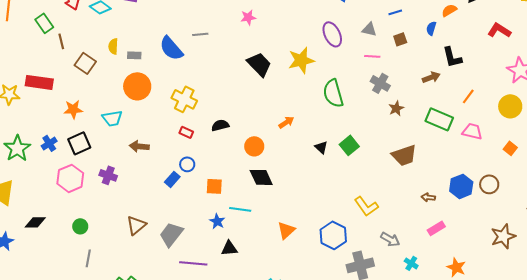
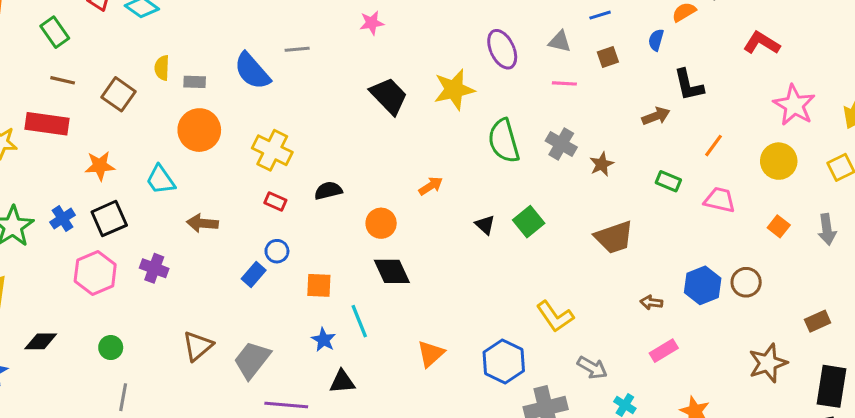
brown line: (61, 41) -> (63, 80), moved, turned -63
gray cross: (380, 83) -> (561, 144), moved
cyan trapezoid: (112, 118) -> (160, 180), turned 65
green rectangle: (439, 119) -> (668, 181), size x0.6
cyan line: (240, 209) -> (359, 321), turned 60

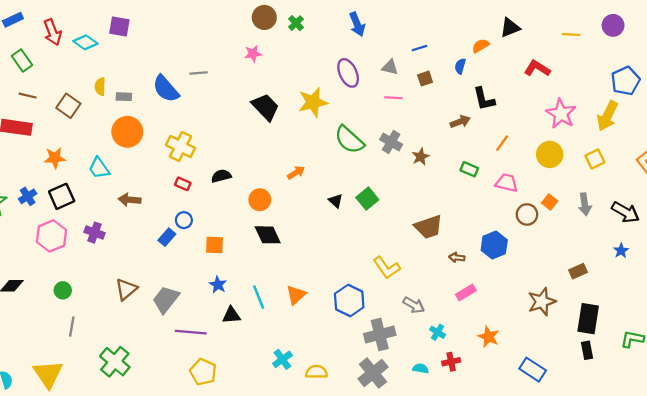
green semicircle: (504, 141) -> (349, 140), turned -32
brown trapezoid: (614, 237) -> (428, 227), moved
brown circle: (746, 282) -> (527, 214), moved
cyan line: (359, 321) -> (259, 297), moved

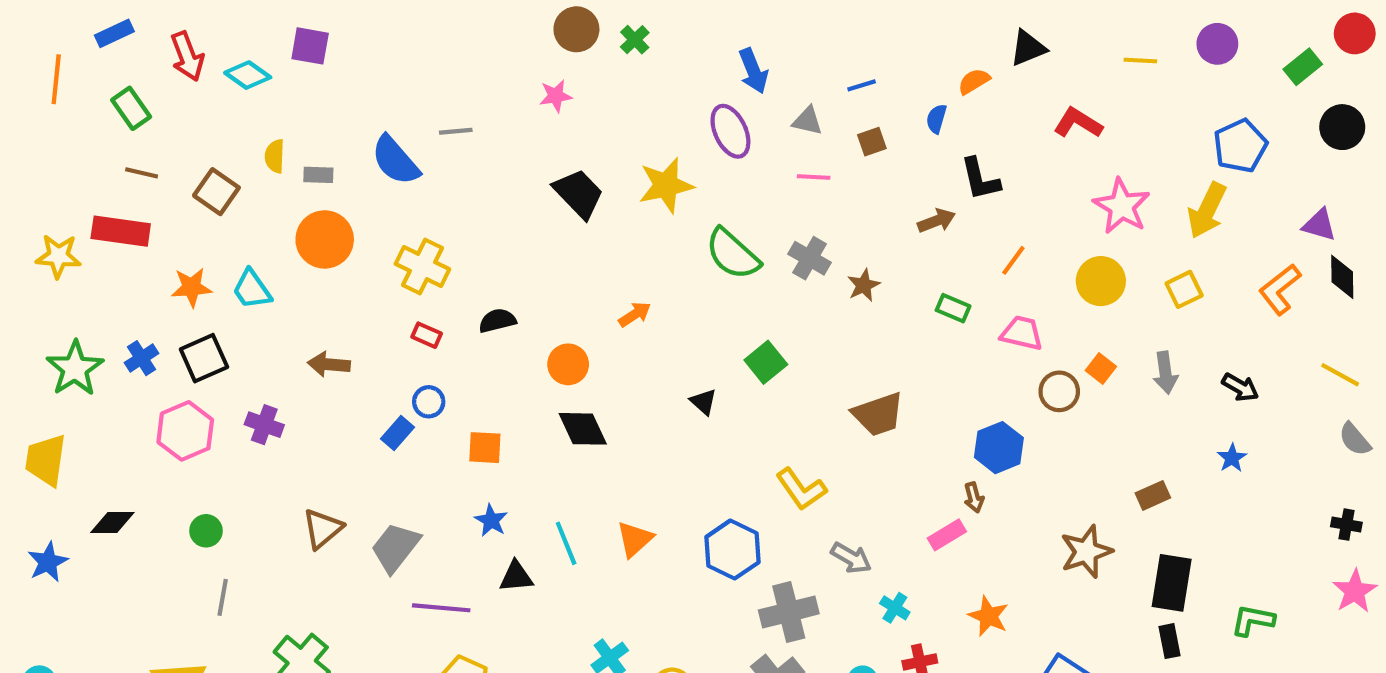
blue arrow: (357, 24) -> (753, 71), moved
cyan trapezoid: (99, 168) -> (252, 289), moved
black triangle: (336, 201) -> (703, 402), moved
black arrow: (625, 212) -> (1240, 387), size x0.7
brown arrow: (457, 257) -> (974, 498), moved, turned -112

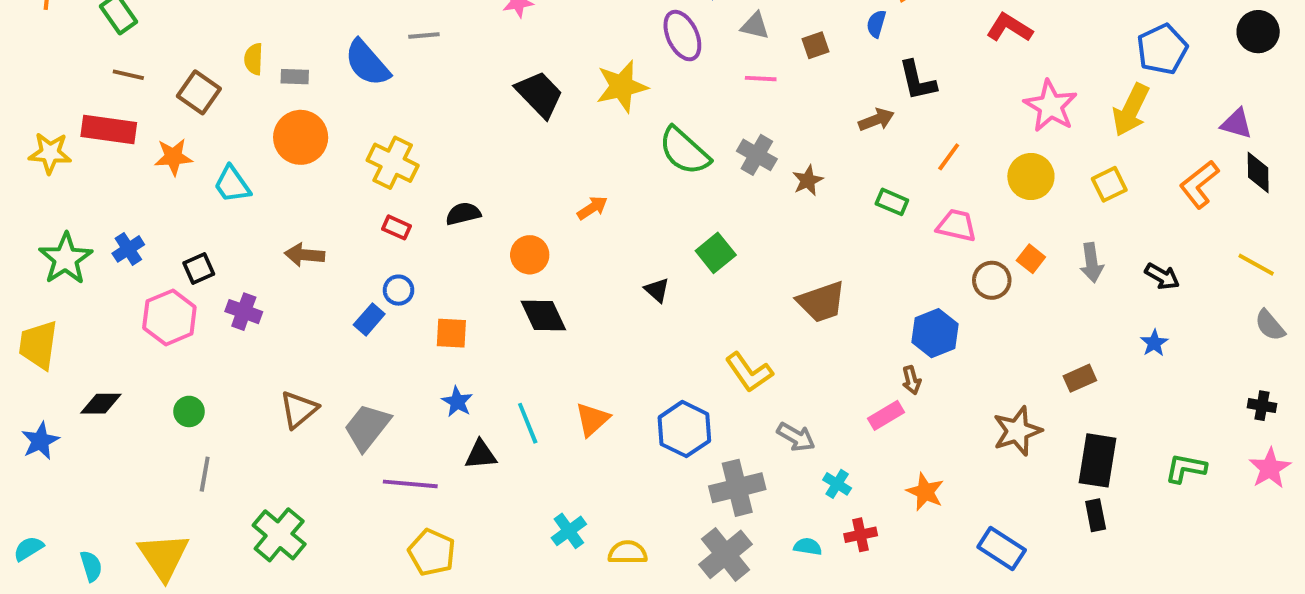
orange star: (191, 287) -> (173, 157), moved
black square: (204, 358) -> (199, 269), moved, size x0.7
green L-shape: (1253, 620) -> (1186, 468), moved

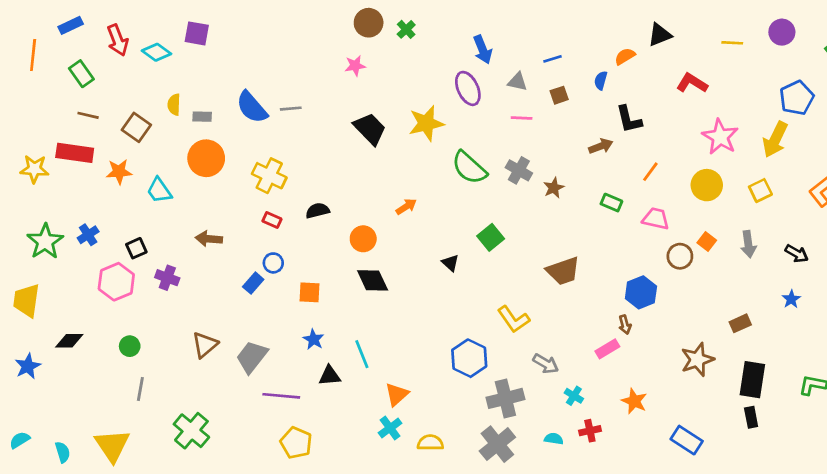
gray line: (424, 36) -> (291, 109), moved
orange triangle: (592, 419) -> (397, 394), moved

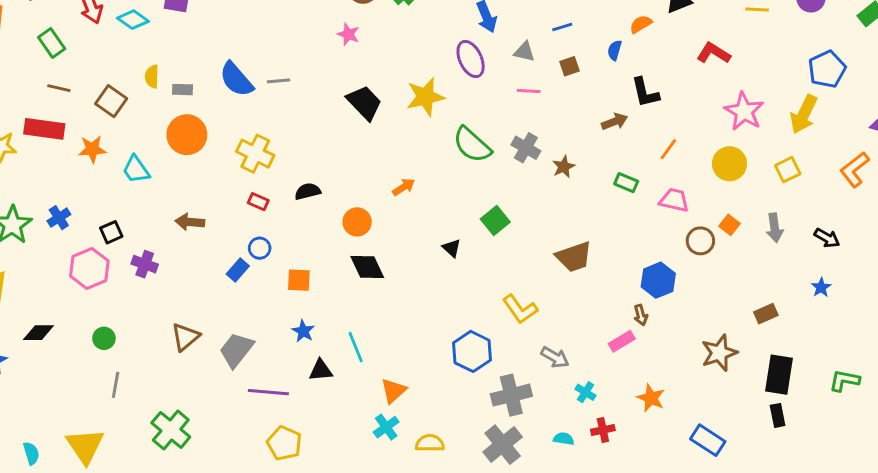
pink star: (355, 66) -> (348, 34), turned 30

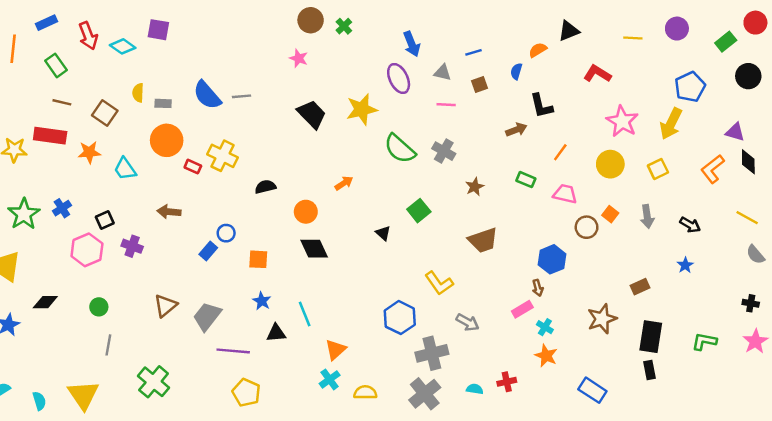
brown star: (564, 167) -> (475, 187), moved
red rectangle: (258, 202) -> (193, 167), moved
cyan cross: (585, 392) -> (545, 327), moved

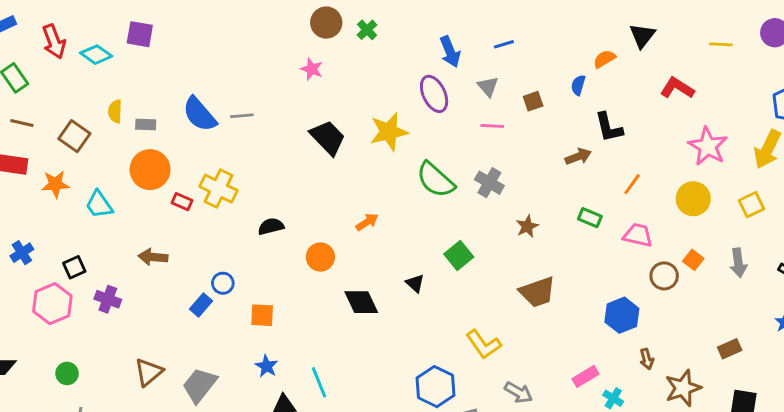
black triangle: (569, 31) -> (642, 36), turned -30
blue line: (474, 52) -> (504, 44), moved
gray triangle: (443, 73) -> (488, 87), turned 36
black diamond: (314, 249) -> (361, 302), moved
brown arrow: (538, 288) -> (647, 359), moved

